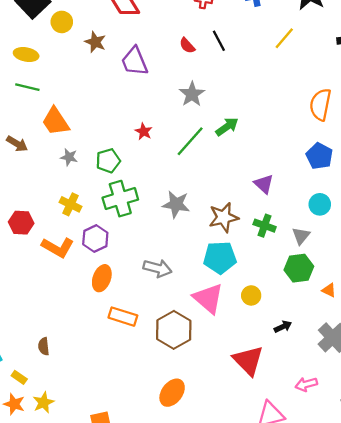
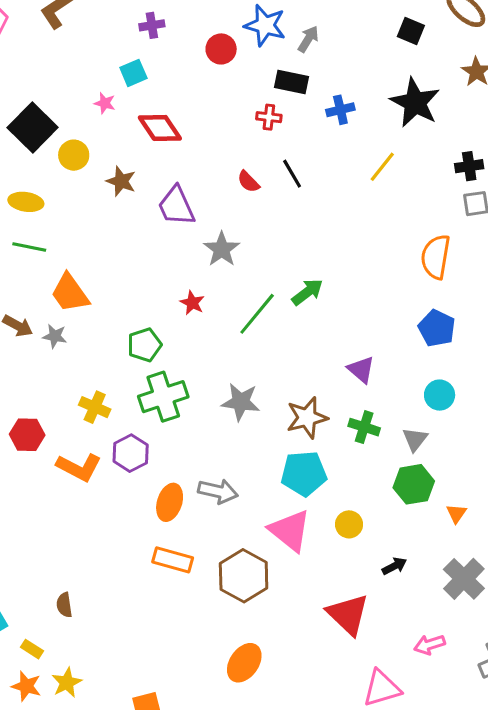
gray star: (192, 94) -> (222, 249), moved
gray star: (69, 157) -> (55, 336), moved
orange ellipse: (102, 278) -> (170, 502), moved
orange triangle: (329, 290) -> (456, 513), turned 40

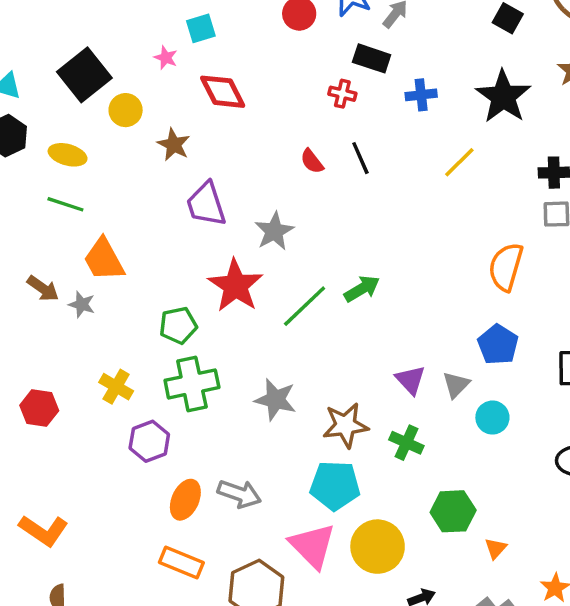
purple trapezoid: (176, 206) -> (206, 204), moved
red star: (192, 303) -> (235, 286), size x2.0
gray triangle: (415, 439) -> (456, 385), moved
orange L-shape: (79, 467) -> (44, 530), moved
yellow circle: (349, 524) -> (378, 547), size x1.8

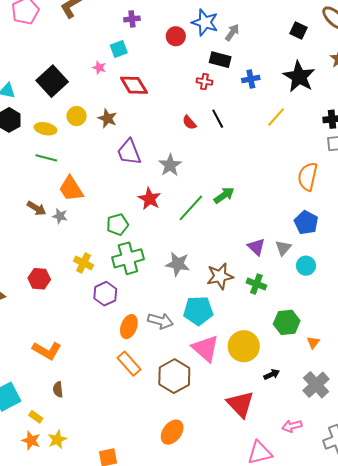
yellow circle: (126, 110) -> (77, 116), moved
red star: (235, 286) -> (150, 199), size x0.7
cyan pentagon: (335, 485) -> (198, 311), moved
orange rectangle: (181, 563) -> (129, 364), turned 30

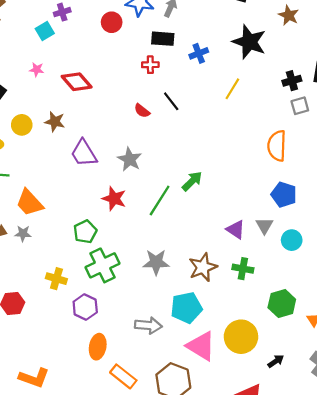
cyan square: (119, 49) -> (45, 31), moved
orange ellipse: (129, 327) -> (98, 347), moved

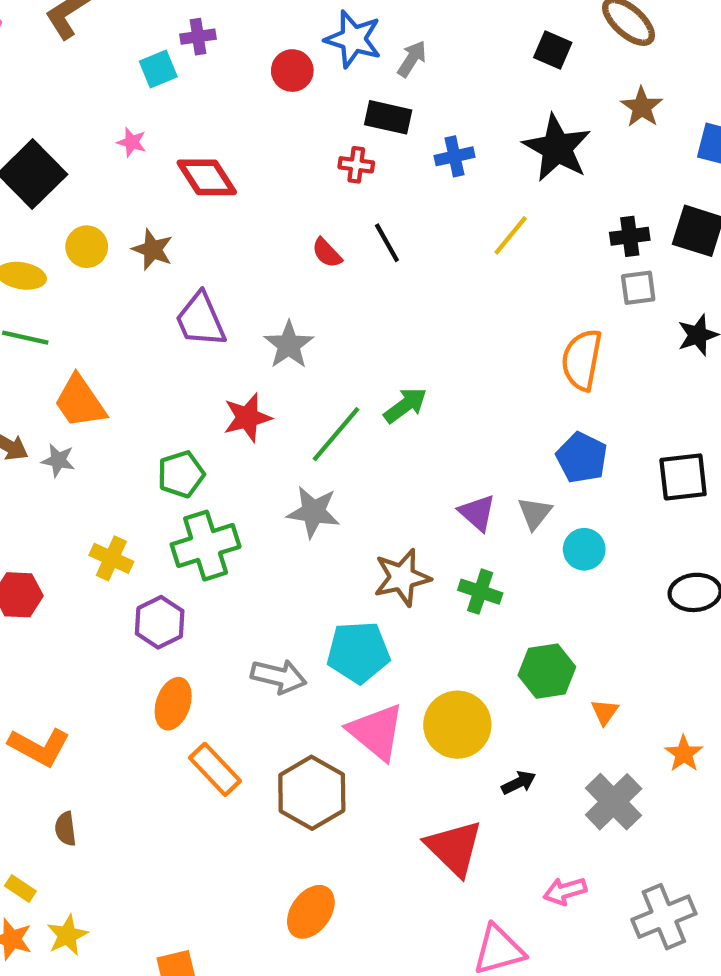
red star: (114, 199) -> (247, 418), turned 30
gray star: (156, 262) -> (313, 512), moved

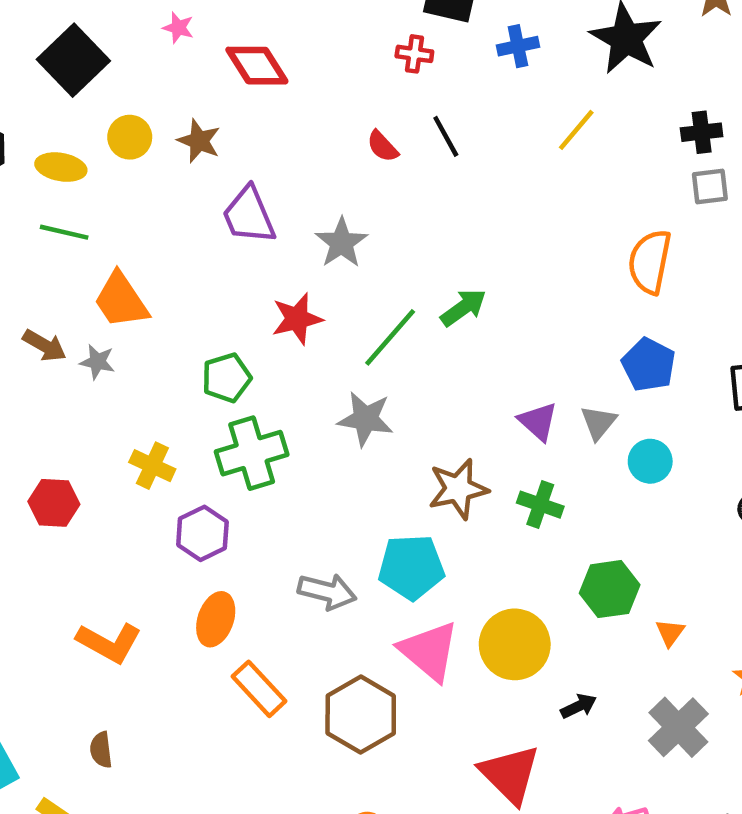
orange L-shape: (39, 747) -> (109, 643), moved

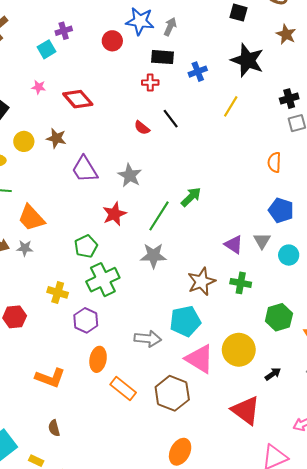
orange semicircle: (650, 262) -> (274, 162), size x0.7

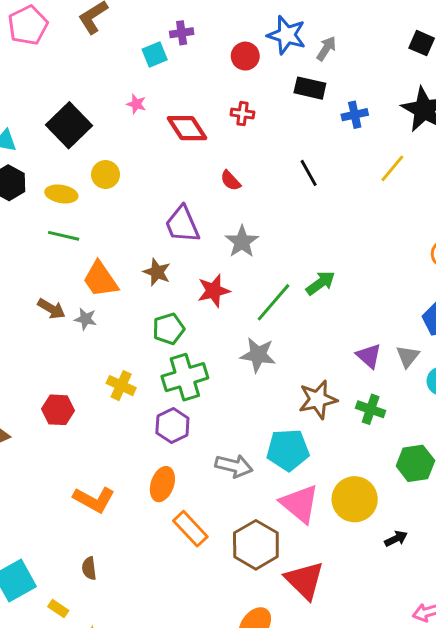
red cross: (150, 83) -> (242, 114), moved
red semicircle: (142, 128) -> (231, 181), moved
brown star: (56, 138) -> (157, 272), moved
purple hexagon: (86, 320) -> (172, 426), moved
red triangle: (246, 410) -> (305, 580), moved

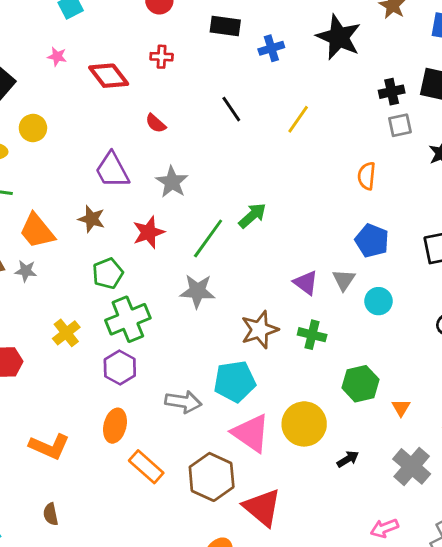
yellow line: (392, 168) -> (298, 119), moved
yellow cross: (121, 386) -> (66, 333), turned 32

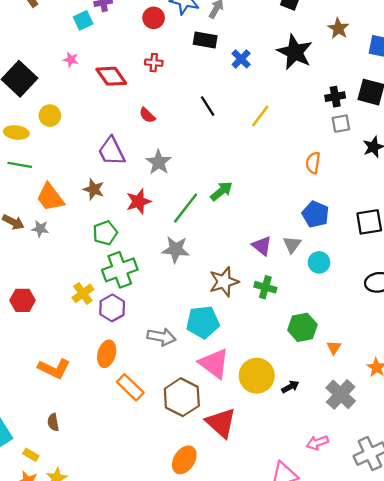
blue cross: (271, 48) -> (241, 59), turned -30
yellow cross: (66, 333) -> (83, 293), moved
yellow circle: (304, 424) -> (257, 376), moved

